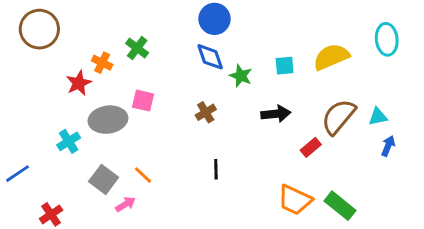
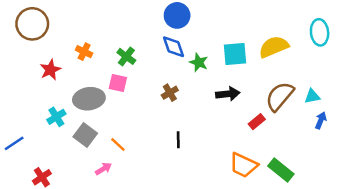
green cross: (137, 48) -> (126, 56), moved
cyan square: (285, 66) -> (235, 54), size x1.5
red star: (79, 83) -> (50, 70), moved
gray square: (104, 179) -> (85, 135), moved

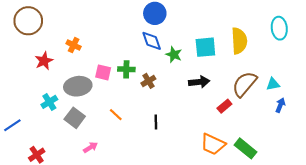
yellow semicircle: (274, 47) -> (239, 41), turned 110
green cross: (126, 56) -> (126, 69), moved, turned -35
orange line: (118, 145) -> (116, 115), moved

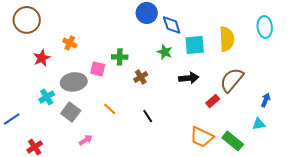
blue diamond: (152, 41) -> (172, 25), moved
green cross: (126, 69) -> (120, 57), moved
cyan triangle: (273, 84) -> (259, 124), moved
black line: (156, 122) -> (148, 116), turned -32

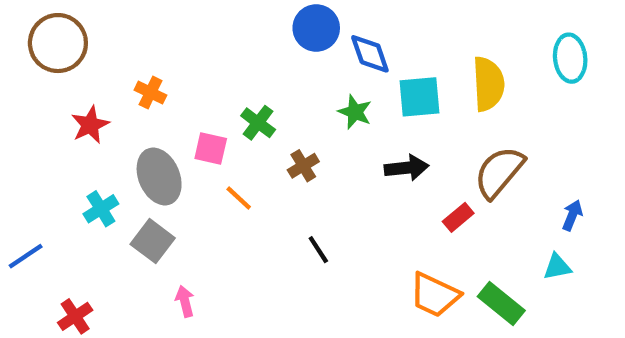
green cross: (120, 57) -> (258, 123), turned 35
gray ellipse: (74, 82) -> (159, 176), turned 75
orange line: (110, 109) -> (239, 198), moved
pink arrow: (86, 140) -> (185, 301), turned -72

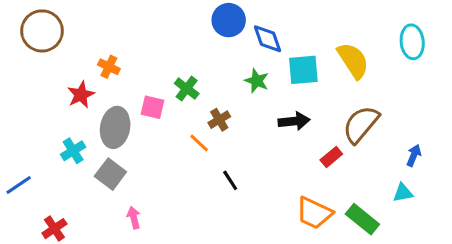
yellow semicircle: (488, 84) -> (353, 61), turned -30
red star: (90, 125) -> (81, 95), moved
gray ellipse: (159, 176) -> (115, 127), turned 33
orange line: (239, 198) -> (199, 143), moved

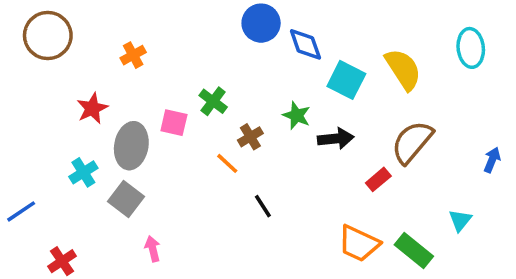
orange cross: (109, 67) -> (133, 55), moved, turned 35
cyan square: (303, 70) -> (346, 80), turned 32
green star: (257, 81) -> (297, 115), moved
blue arrow: (414, 155) -> (492, 160), moved
cyan triangle: (403, 193) -> (460, 220), turned -40

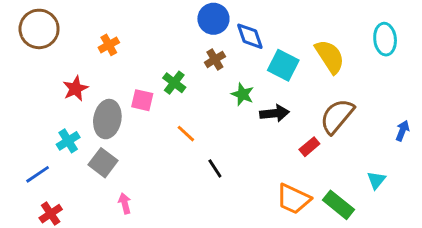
brown cross: (250, 137) -> (215, 59), moved
blue line: (21, 211) -> (38, 174), moved

